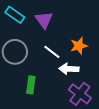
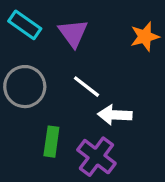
orange star: (79, 46) -> (145, 37), moved
purple cross: (80, 94) -> (96, 157), moved

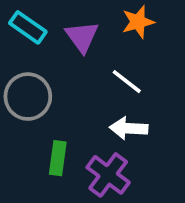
orange star: (145, 37) -> (138, 22), moved
white line: (86, 87) -> (127, 82), moved

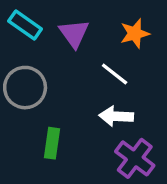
orange star: (138, 22) -> (135, 33), moved
purple cross: (108, 175) -> (135, 158), moved

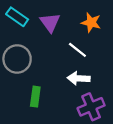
orange star: (135, 33) -> (91, 23), turned 30
purple cross: (135, 158) -> (91, 107), turned 30

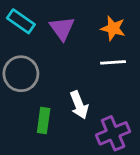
white line: (77, 50) -> (113, 62), moved, turned -42
white arrow: (79, 78) -> (79, 105), moved, turned -115

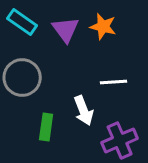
orange star: (113, 28) -> (103, 27), moved
white line: (113, 62) -> (114, 82), moved

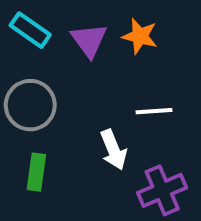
green rectangle: (46, 127) -> (36, 172), moved

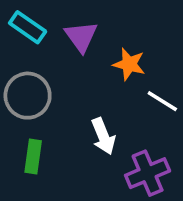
orange star: (140, 36) -> (129, 64), moved
white line: (154, 111) -> (162, 101), moved, turned 36

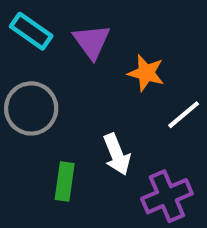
white line: (162, 101) -> (184, 115), turned -72
green rectangle: (33, 157) -> (65, 182), moved

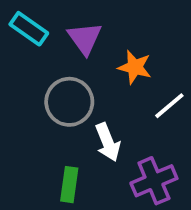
gray circle: (31, 108) -> (69, 102), moved
green rectangle: (65, 182) -> (69, 185), moved

